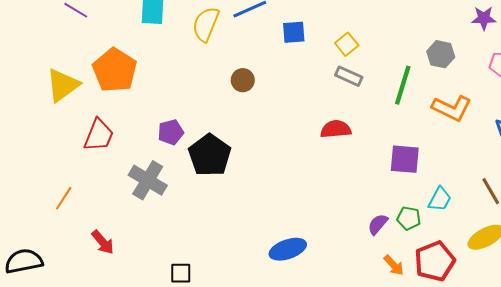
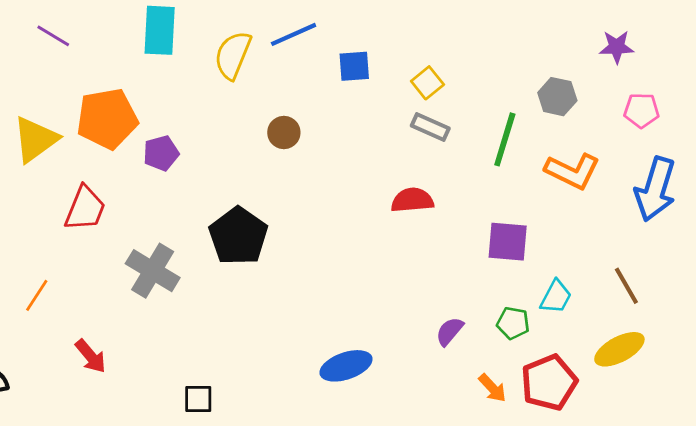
orange pentagon: (115, 70) -> (107, 119), turned 30
purple pentagon: (171, 132) -> (161, 153), moved
purple semicircle: (378, 224) -> (450, 331), moved

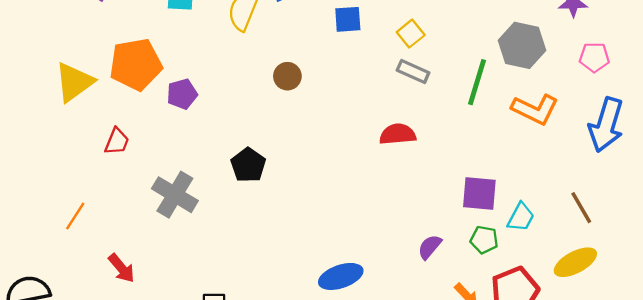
gray hexagon: (557, 97) -> (522, 45), size x1.4
red trapezoid: (85, 208) -> (117, 141), size x0.7
black pentagon: (238, 236) -> (248, 165), size x0.7
purple square: (508, 242) -> (479, 194), moved

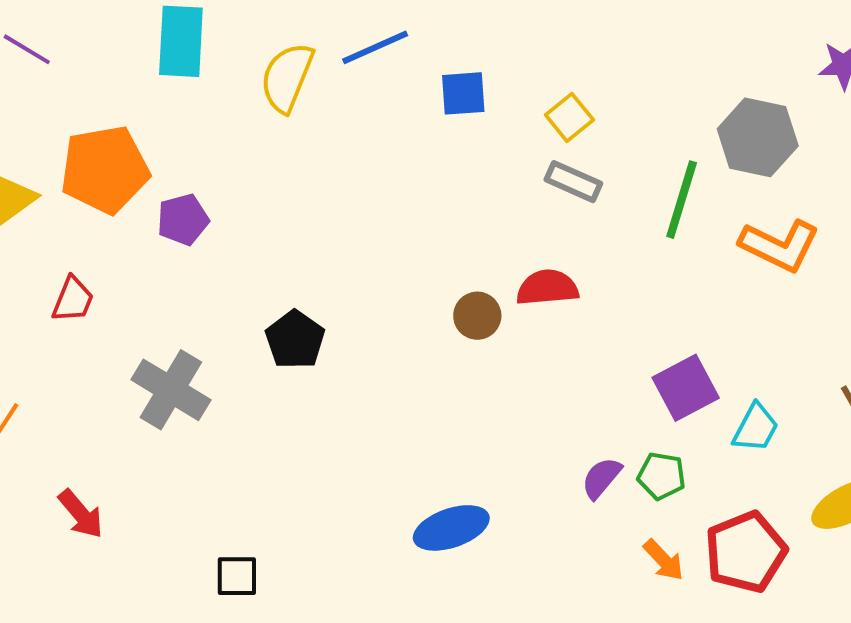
brown circle: (287, 76) -> (477, 316), moved
purple square: (479, 194) -> (686, 388), turned -33
green pentagon: (484, 240) -> (662, 476), moved

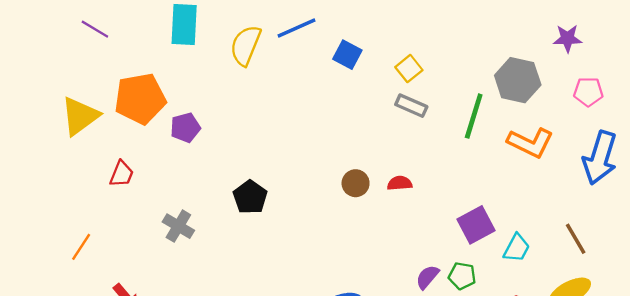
blue square: (463, 93) -> (347, 55), turned 32
red semicircle: (547, 288) -> (400, 183), moved, size x0.7
gray cross: (171, 390) -> (178, 226), size x0.7

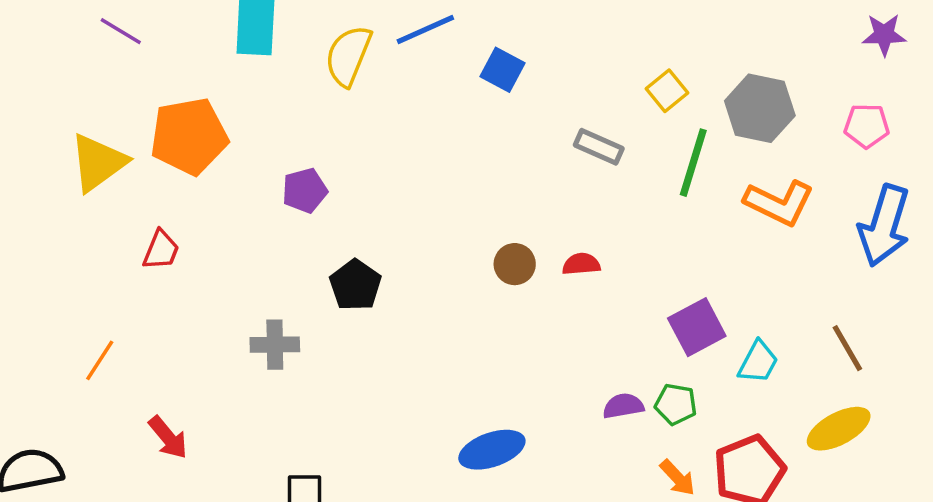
purple star: (568, 38) -> (884, 35), moved
yellow square: (409, 69) -> (667, 91), moved
purple pentagon: (185, 128) -> (305, 191), moved
gray cross: (178, 226) -> (275, 345), moved, turned -32
purple semicircle: (427, 277) -> (623, 406), turned 40

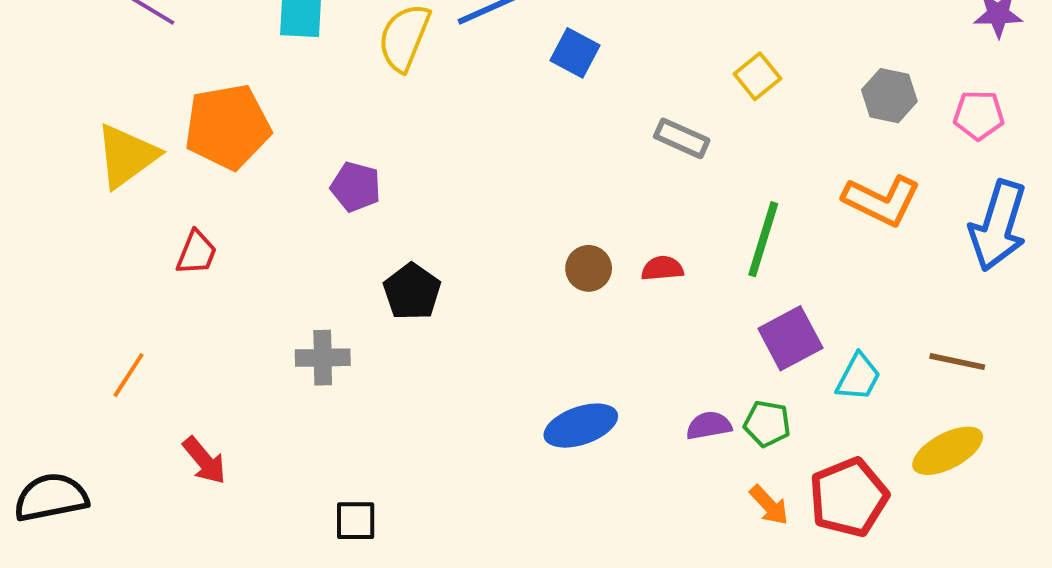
gray hexagon: (760, 108) -> (889, 96), moved, size x0.7
green line: (693, 163) -> (763, 239), moved
purple pentagon: (305, 191) -> (356, 187), turned 30
brown line: (847, 348) -> (957, 362), turned -48
blue ellipse: (492, 450) -> (581, 426), moved

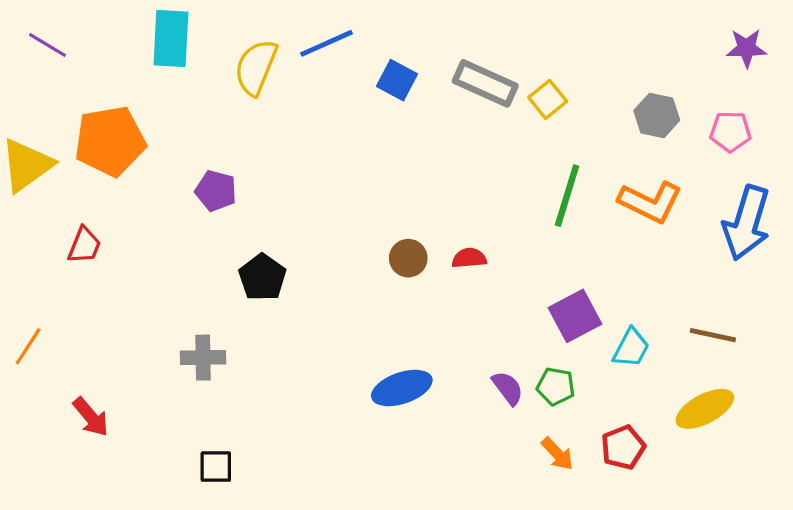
gray rectangle: (682, 138) -> (485, 83), moved, size x1.4
green line: (763, 239) -> (567, 196), moved
gray cross: (323, 358) -> (203, 358), moved
purple semicircle: (709, 426) -> (508, 388), turned 63
red pentagon: (849, 497) -> (623, 447), size x0.7

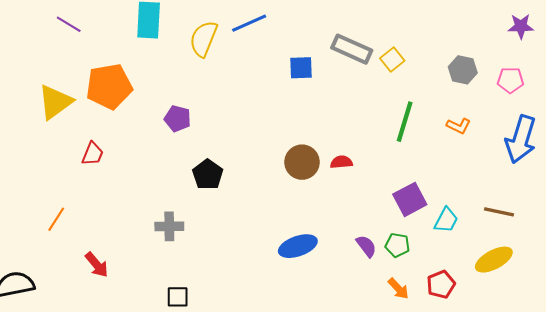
blue square: (397, 80) -> (301, 68), moved, turned -30
orange L-shape: (650, 202) -> (459, 126), size x0.6
brown circle: (408, 258) -> (302, 162), size x1.4

